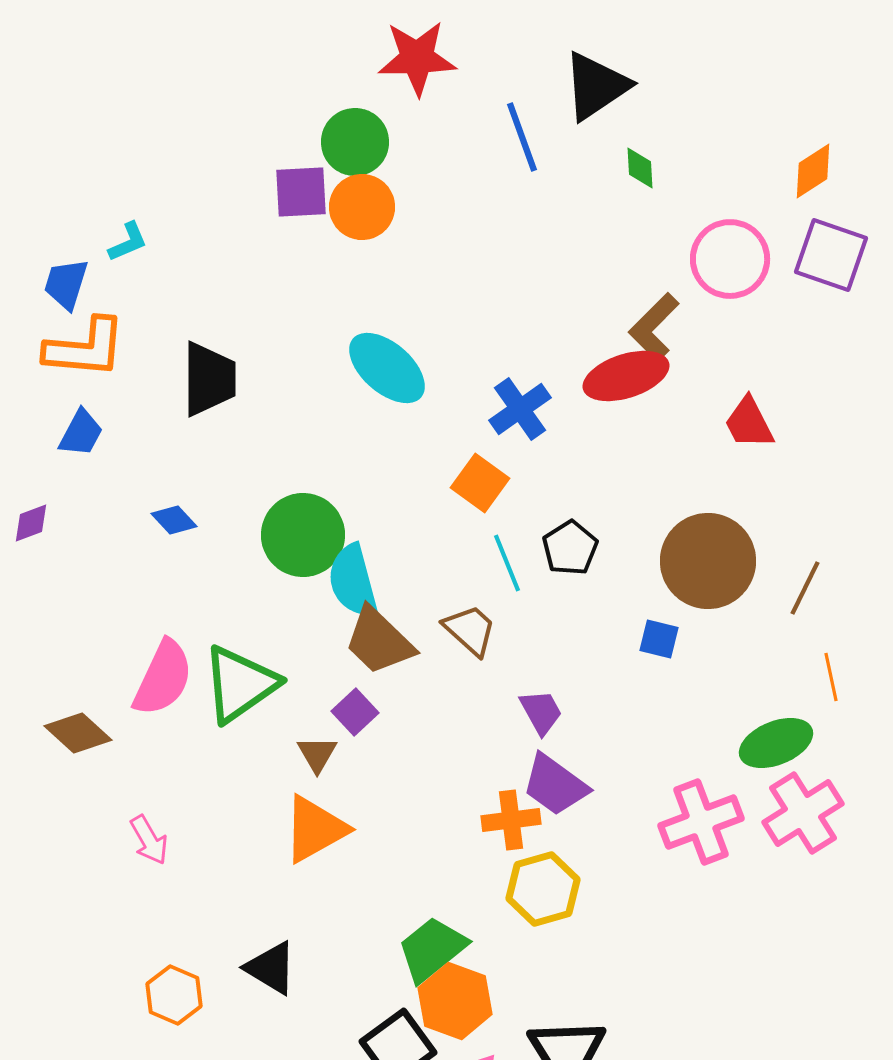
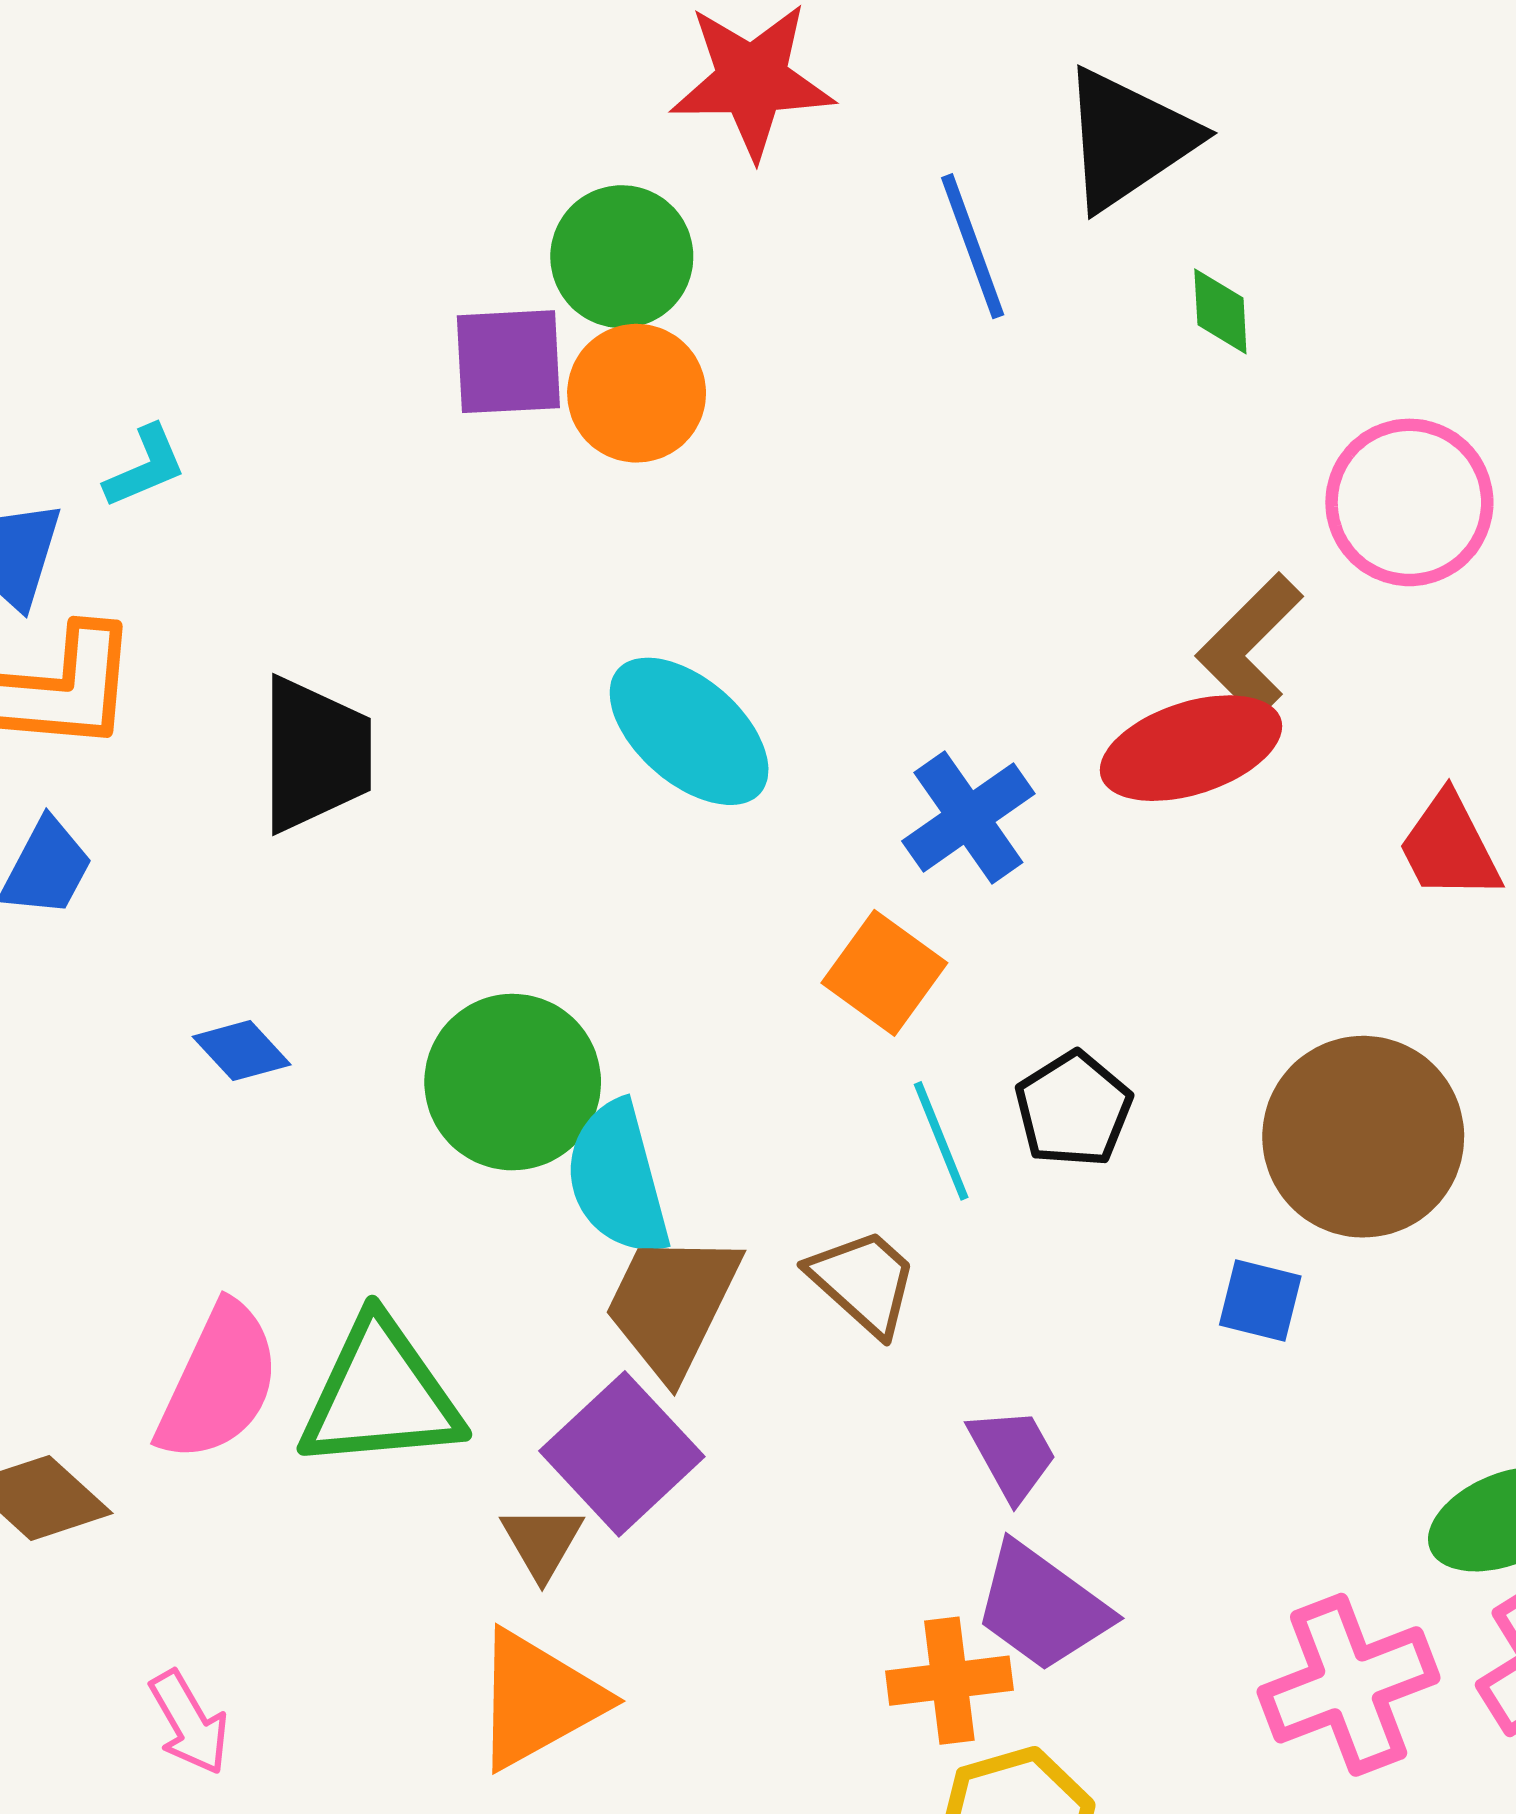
brown trapezoid: (379, 641) -> (672, 1305), turned 72
green triangle: (240, 684) -> (380, 1395), turned 30
purple square: (355, 712) -> (622, 1454), size x1.6

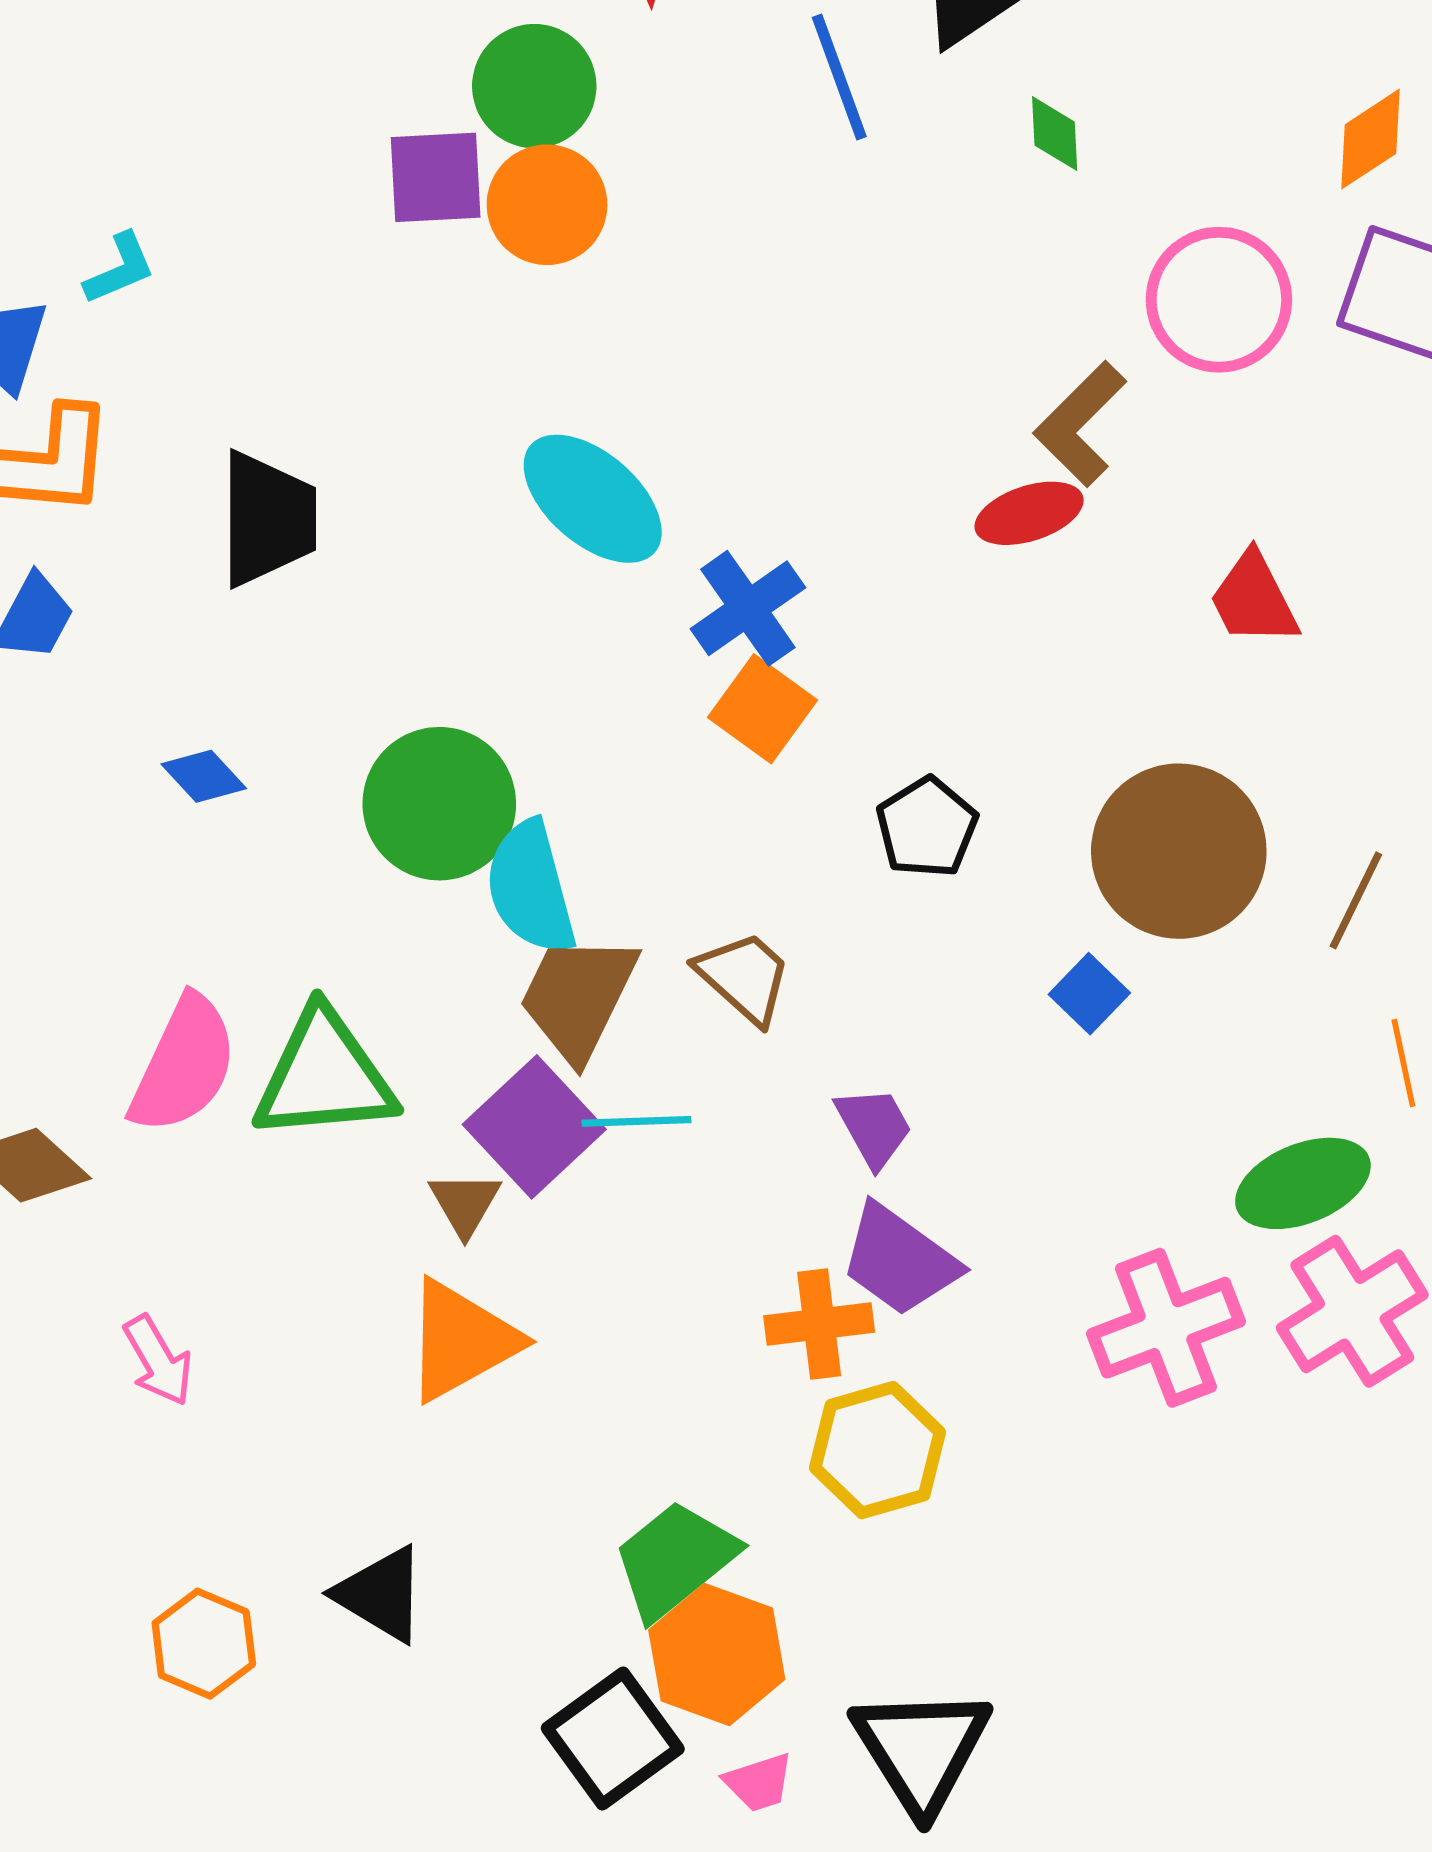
red ellipse: (1191, 748) -> (1029, 513), size x0.7
blue cross: (968, 817) -> (748, 608), moved
cyan line: (941, 1141) -> (637, 1121), moved, turned -70
blue square: (1260, 1300) -> (1089, 994), turned 30

